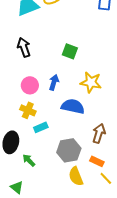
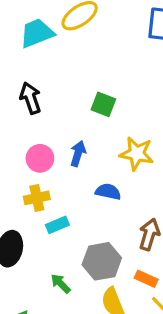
blue semicircle: (73, 106) -> (108, 192), size x0.7
yellow cross: (28, 110) -> (37, 198), turned -35
green arrow: (29, 160) -> (61, 284), moved

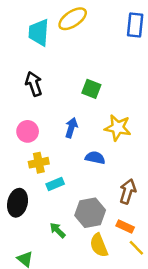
cyan trapezoid: (37, 33) -> (39, 33), turned -64
pink circle: (40, 158) -> (28, 131), moved

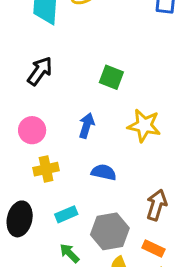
black arrow: (34, 84) -> (40, 71), turned 55
blue semicircle: (95, 158) -> (104, 172), moved
cyan rectangle: (55, 184) -> (66, 214), moved

